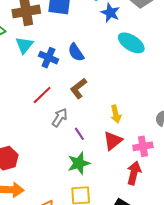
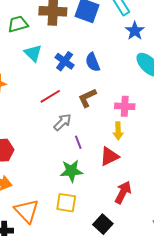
cyan triangle: (24, 45) -> (33, 53), moved, turned -36
pink cross: (143, 146) -> (125, 106), moved

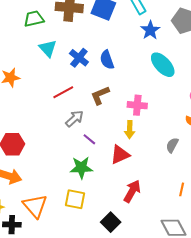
purple line: (78, 142) -> (89, 139), turned -32

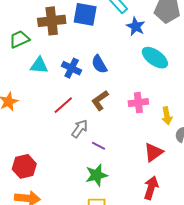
cyan triangle: (48, 48) -> (39, 65), turned -30
yellow arrow: (130, 130) -> (167, 116), moved
red triangle: (120, 155) -> (153, 152), moved

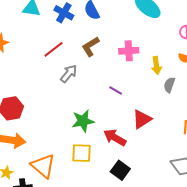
purple line: (99, 146) -> (116, 90), moved
red triangle: (153, 152) -> (142, 119), moved
red arrow: (151, 188) -> (115, 138), moved, turned -80

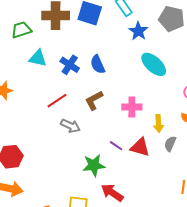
gray arrow: (69, 74) -> (70, 126), turned 72
red triangle: (142, 119) -> (140, 147), moved, turned 45
green star: (83, 121) -> (94, 165), moved

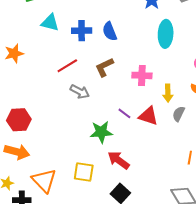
cyan ellipse: (154, 64) -> (166, 34), turned 48
blue cross: (70, 65) -> (82, 31), turned -36

